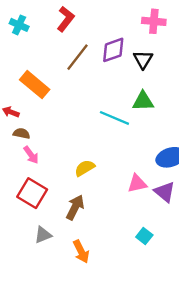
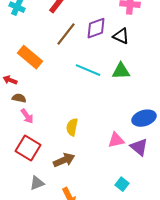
black triangle: (143, 60) -> (121, 36), turned -36
cyan line: (114, 118) -> (88, 70), moved
yellow semicircle: (85, 168) -> (72, 127), turned -48
brown arrow: (75, 207) -> (64, 160), turned 40

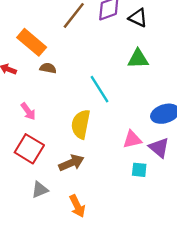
cyan line: (88, 70) -> (99, 89), moved, turned 35
brown semicircle: (19, 98) -> (48, 68), moved
yellow semicircle: (72, 127) -> (81, 124), size x1.4
cyan square: (122, 184) -> (139, 170), moved, turned -32

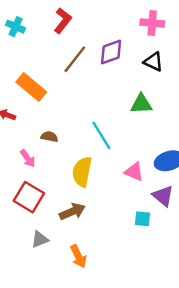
black triangle: (138, 18) -> (153, 62), moved
brown semicircle: (48, 68) -> (49, 137), moved
pink triangle: (132, 139) -> (134, 172), moved, turned 36

